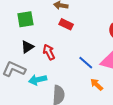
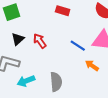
red rectangle: (66, 24) -> (63, 11), moved
cyan arrow: (38, 80) -> (26, 81), moved

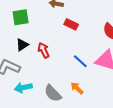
orange arrow: (92, 66) -> (77, 88), moved
gray semicircle: (56, 82) -> (53, 93), turned 132

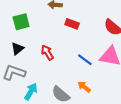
black triangle: (22, 45) -> (17, 49), moved
cyan arrow: (23, 88) -> (31, 92), turned 138

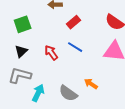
red rectangle: (72, 24) -> (74, 22), turned -56
blue line: (85, 60) -> (75, 47), moved

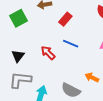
green square: (23, 24) -> (19, 18), moved

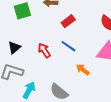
orange arrow: (92, 77) -> (83, 70), moved

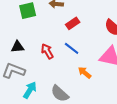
black triangle: (14, 48) -> (17, 47), turned 32

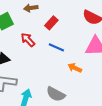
red arrow: (47, 51) -> (28, 40), moved

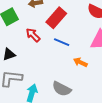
red rectangle: (51, 23) -> (56, 18), size x1.5

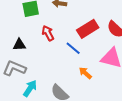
red rectangle: (56, 18) -> (88, 29), moved

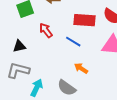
red rectangle: (88, 29) -> (85, 20), turned 45
orange arrow: (85, 73) -> (81, 68), moved

